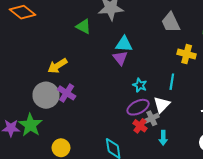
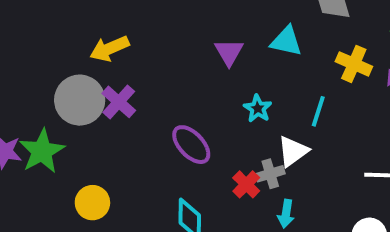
cyan triangle: (124, 44) -> (286, 41), moved
purple ellipse: (138, 107) -> (191, 145), moved, turned 65

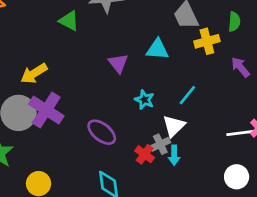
yellow cross: (354, 64) -> (207, 41), moved, turned -30
purple cross: (119, 102) -> (46, 110), size x1.4
cyan line: (318, 111) -> (187, 95), turned 30
cyan arrow: (286, 214) -> (174, 155), moved

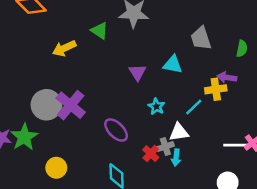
yellow cross: (207, 41) -> (216, 89), moved
purple arrow: (240, 67) -> (227, 77), moved, turned -48
yellow arrow: (34, 73) -> (64, 48), moved
white triangle: (174, 126) -> (179, 132), turned 30

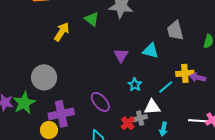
yellow arrow: (64, 48) -> (62, 32), turned 144
purple arrow: (227, 77) -> (198, 77), moved
purple cross: (71, 105) -> (61, 114), moved, turned 35
cyan arrow: (176, 158) -> (163, 129), moved

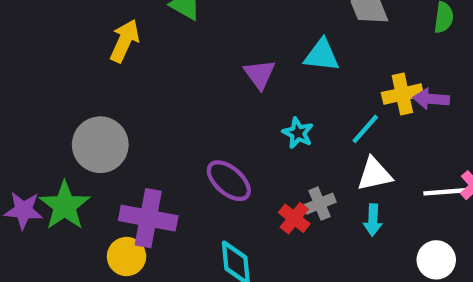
white triangle: (152, 107) -> (374, 174), moved
purple cross: (61, 114) -> (148, 218), turned 30

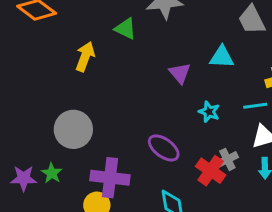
cyan line: (365, 129) -> (255, 106), turned 45
green star: (65, 206) -> (52, 173), size x0.6
red cross: (294, 218) -> (211, 171), size x1.4

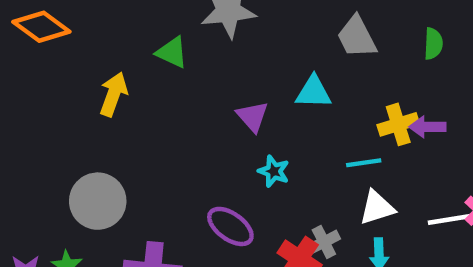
cyan star: (209, 112) -> (274, 171), moved

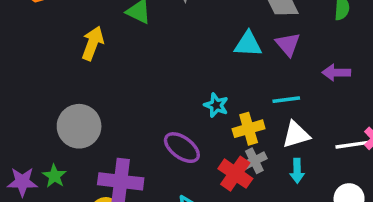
purple triangle: (252, 116) -> (288, 44), moved
yellow cross: (398, 124) -> (249, 129), moved

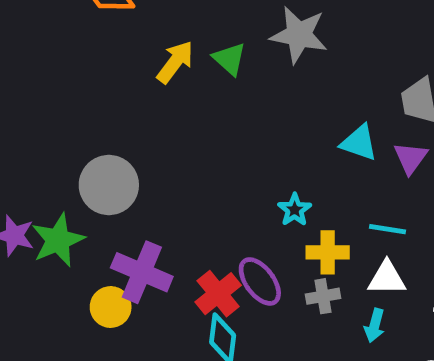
yellow arrow: (93, 43) -> (175, 62), moved
purple ellipse: (182, 148) -> (260, 281), moved
red cross: (235, 174) -> (218, 294), moved
green star: (54, 176) -> (58, 240), size x1.6

